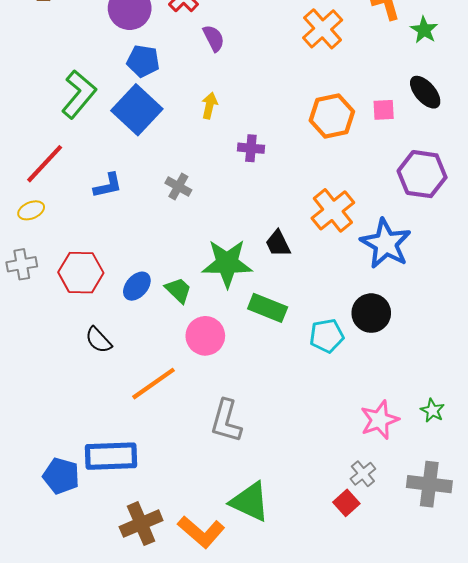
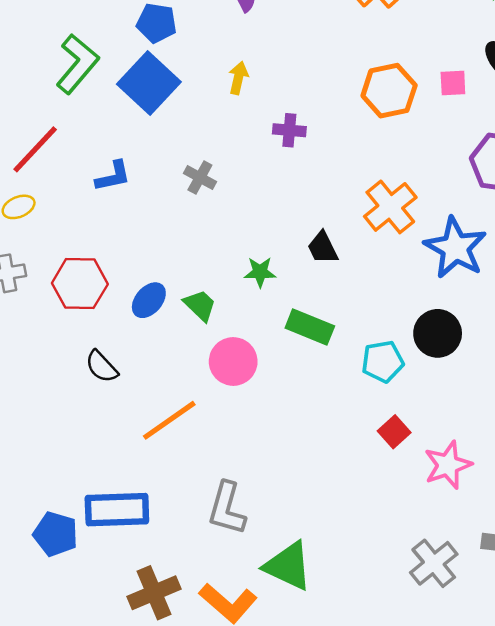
green star: (227, 263) -> (260, 272), size x0.5
gray L-shape: (226, 421) -> (227, 508), moved
gray cross: (363, 474) -> (434, 563), moved, size x1.5
red square: (346, 503) -> (394, 432), moved

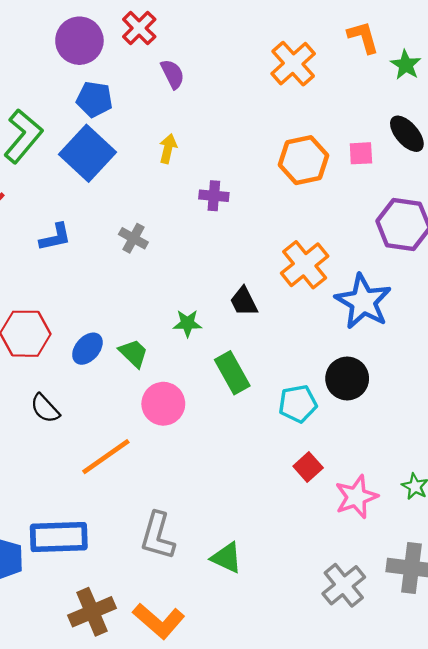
green rectangle: (310, 327) -> (232, 373), turned 39
green triangle: (288, 566) -> (227, 558), moved, size x0.7

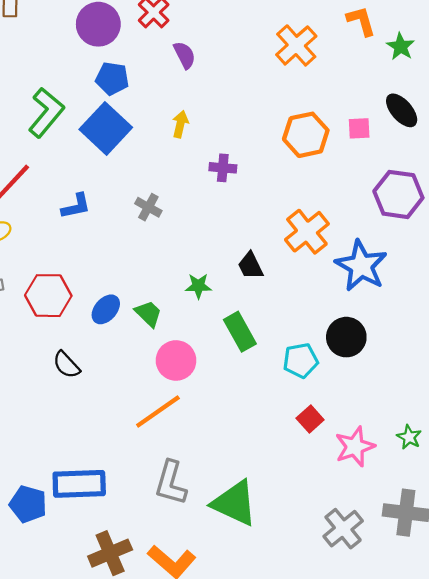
orange line: (106, 457) -> (158, 412), moved
green triangle: (227, 558) -> (235, 503), size x1.6

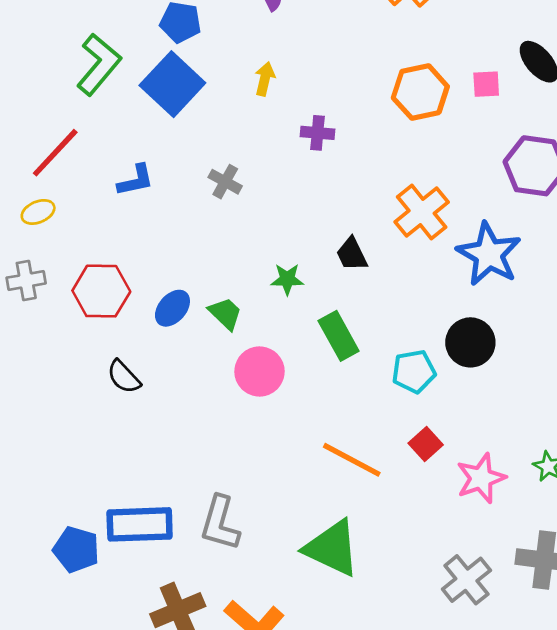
orange line: (158, 412) -> (352, 460), moved, turned 63
gray L-shape: (171, 483) -> (220, 523), moved

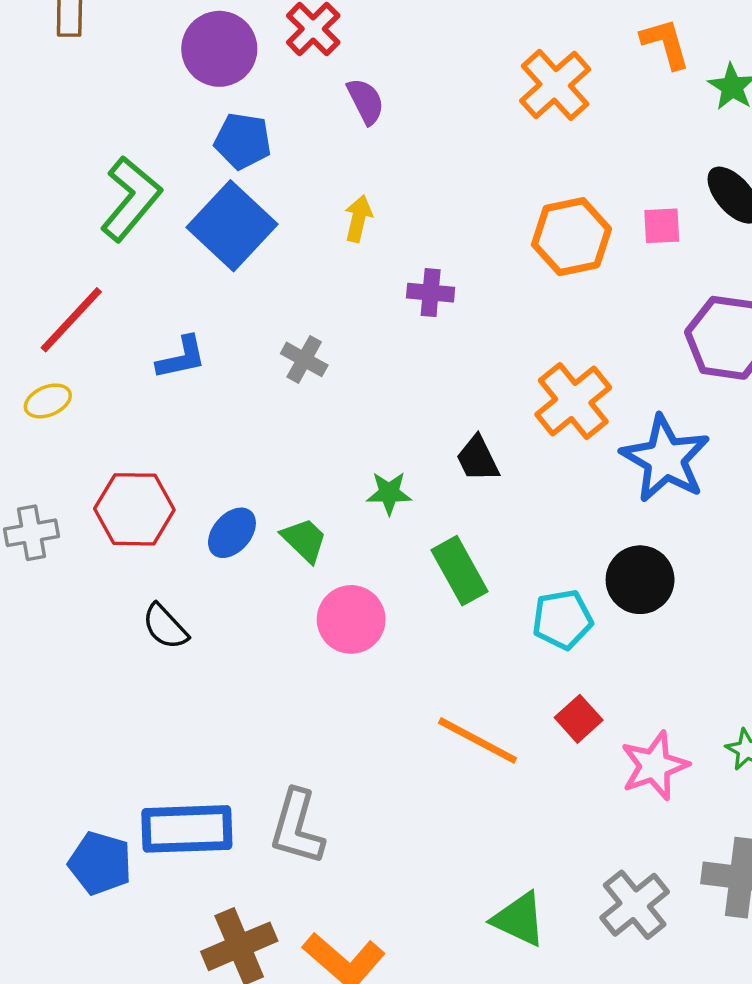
gray cross: (26, 281) -> (32, 533), moved
green triangle: (332, 548) -> (519, 919), moved, size x0.7

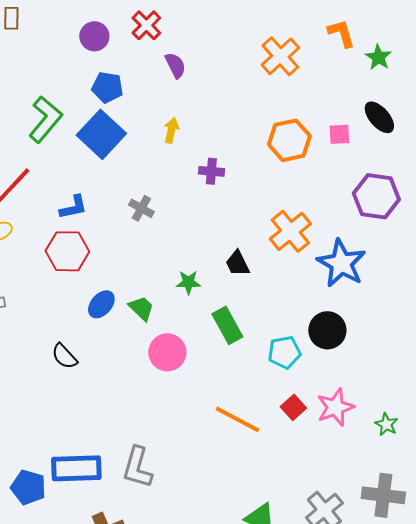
purple circle: (219, 49) -> (94, 36), size x0.7
red hexagon: (134, 509) -> (67, 251), moved
pink star: (654, 766) -> (335, 407), moved

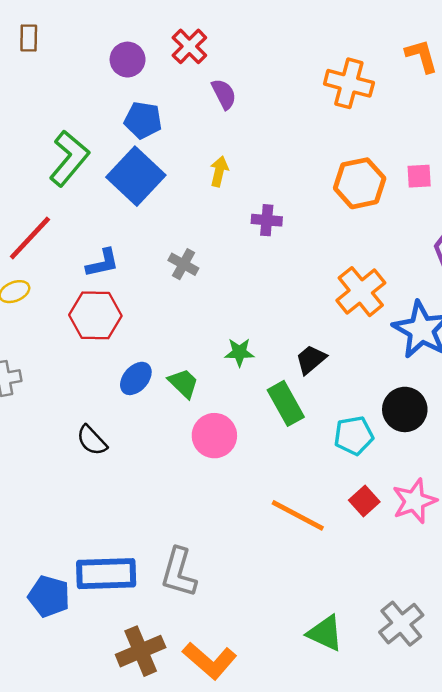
orange cross: (280, 56) -> (349, 83), turned -33
black trapezoid: (237, 263) -> (311, 359), moved, turned 76

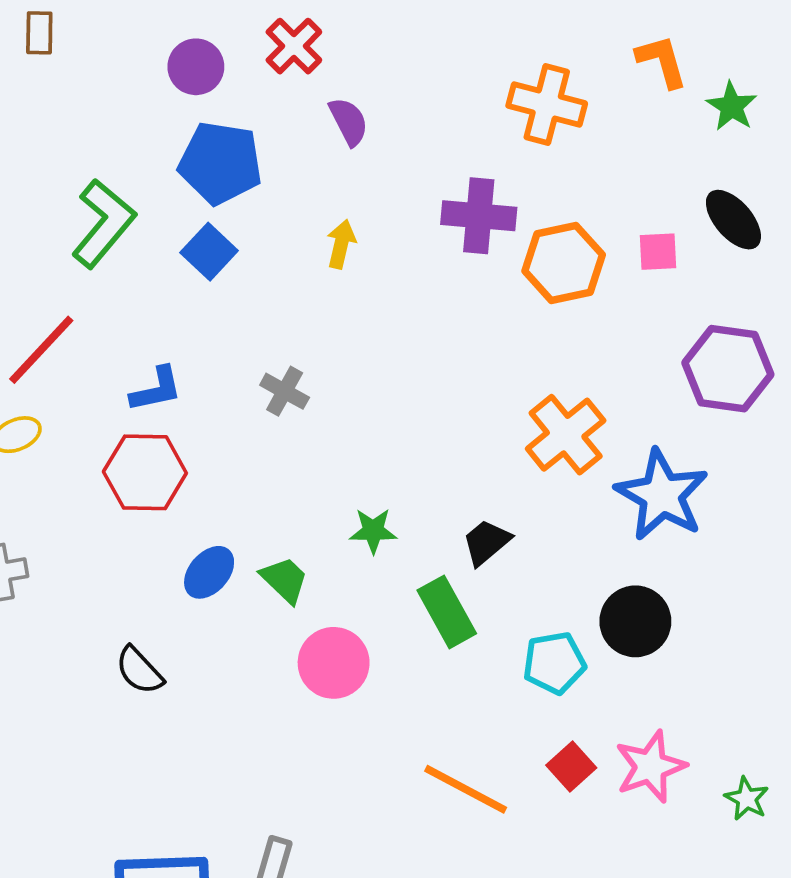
blue pentagon: (143, 120) -> (220, 163), size x1.4
blue square: (136, 176) -> (209, 252), size x0.6
purple cross: (267, 220) -> (479, 216), moved, size x1.5

